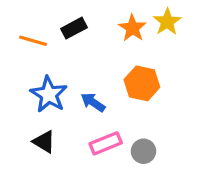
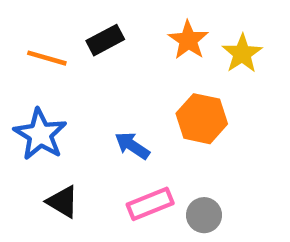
yellow star: (167, 22) -> (242, 54), moved
blue star: (49, 94) -> (40, 134), moved

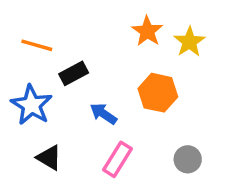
black rectangle: (105, 40) -> (74, 73), moved
pink rectangle: (150, 204) -> (118, 159), turned -36
gray circle: (204, 215) -> (188, 159), moved

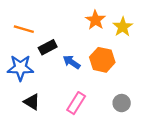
blue star: (32, 105) -> (20, 68), turned -30
blue arrow: (103, 114) -> (72, 62), moved

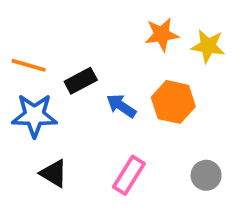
orange star: (95, 20) -> (162, 34), turned 30
yellow star: (123, 27) -> (208, 46), turned -30
orange line: (24, 29) -> (29, 65), moved

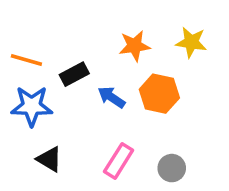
orange star: (162, 34) -> (135, 46), moved
gray circle: (206, 175) -> (172, 168), moved

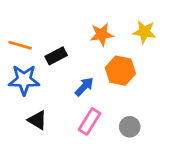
blue arrow: (111, 97) -> (84, 87), moved, turned 100

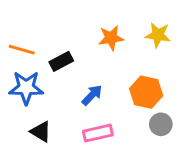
orange hexagon: (120, 71) -> (146, 92), moved
pink rectangle: (90, 121) -> (98, 133), turned 45
gray circle: (130, 127) -> (161, 124), moved

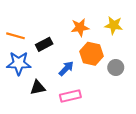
orange hexagon: (146, 92) -> (92, 54), moved
gray circle: (161, 124) -> (116, 67), moved
black triangle: (41, 132) -> (38, 88), moved, turned -42

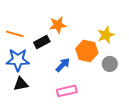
yellow star: (114, 25) -> (106, 35), moved, turned -30
orange star: (80, 27) -> (58, 25), moved
black triangle: (38, 88) -> (21, 84), moved

